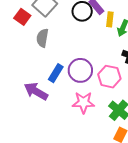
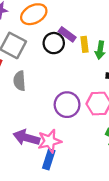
blue rectangle: (56, 73) -> (49, 159), moved
pink star: (83, 102) -> (50, 141), moved

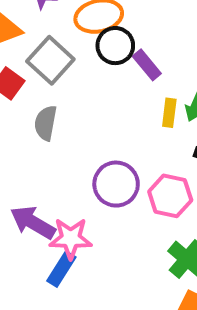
black circle: (54, 43) -> (115, 46), moved
yellow rectangle: (85, 44) -> (169, 113), moved

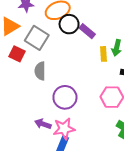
purple circle: (116, 184) -> (65, 97), moved
purple arrow: (33, 222) -> (43, 124), size x0.7

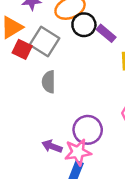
red square: (17, 54) -> (22, 49), moved
purple circle: (65, 97) -> (88, 130), moved

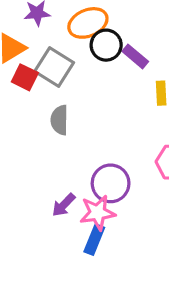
purple arrow: (52, 146) -> (64, 205), turned -66

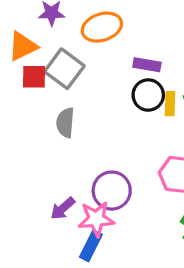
black circle: (106, 45) -> (148, 95), moved
purple rectangle: (135, 56) -> (147, 65), turned -35
red square: (25, 77) -> (34, 77), turned -30

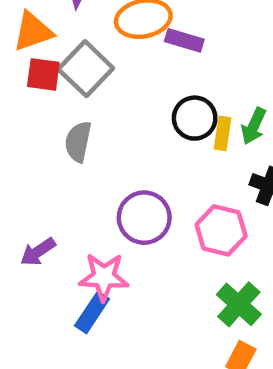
purple rectangle: (147, 65) -> (184, 40), moved
purple circle: (112, 191) -> (144, 218), moved
purple arrow: (63, 208) -> (38, 252), moved

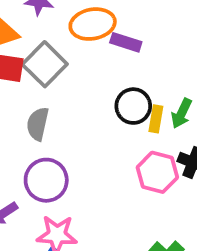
purple circle: (144, 218) -> (46, 180), moved
pink hexagon: (221, 230) -> (157, 172), moved

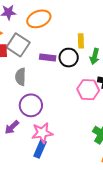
purple rectangle: (126, 42) -> (48, 58), moved
yellow rectangle: (156, 119) -> (81, 41), moved

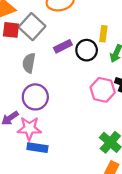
purple rectangle: (48, 58) -> (63, 46), turned -42
pink star: (42, 133) -> (29, 128), moved
blue rectangle: (40, 149) -> (37, 148), turned 66

